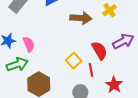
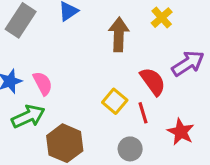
brown arrow: (81, 18) -> (119, 34), turned -85

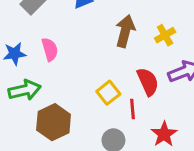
yellow cross: (162, 18) -> (165, 35), moved
pink semicircle: (43, 83) -> (50, 49), moved

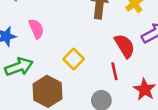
yellow square: (108, 93) -> (74, 59), moved

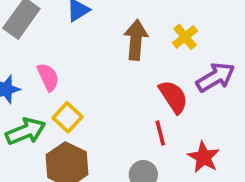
yellow square: (74, 59) -> (68, 117), moved

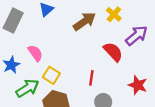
brown arrow: (136, 40) -> (84, 21), turned 60
red line: (160, 133) -> (91, 78), moved, turned 32

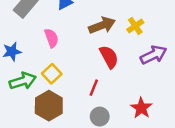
red semicircle: (113, 52) -> (109, 57), moved
pink semicircle: (35, 53) -> (51, 38), moved

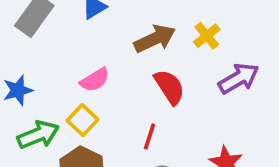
pink semicircle: (51, 38) -> (95, 80), moved, turned 84

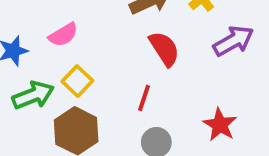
pink semicircle: (95, 80) -> (63, 35), moved

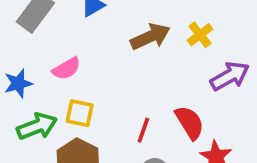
red semicircle: (164, 49) -> (190, 123), moved
yellow square: (77, 81) -> (80, 113), turned -32

